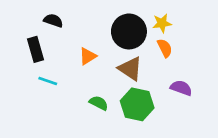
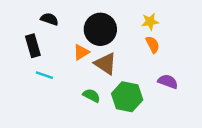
black circle: (129, 31) -> (100, 29), moved
brown triangle: (130, 69) -> (105, 64), moved

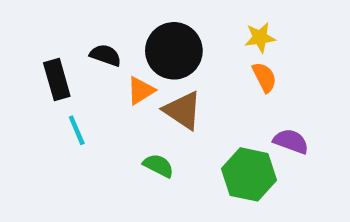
black semicircle: (49, 19) -> (105, 55), moved
cyan line: (44, 75) -> (77, 130), turned 48
green hexagon: (127, 97) -> (249, 174), moved

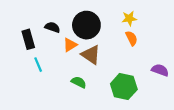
purple semicircle: (291, 141) -> (160, 70), moved

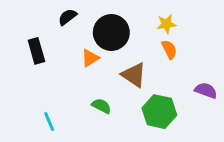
black semicircle: (52, 27) -> (68, 17), moved, turned -56
brown triangle: (91, 55) -> (134, 75), moved
cyan line: (38, 65) -> (49, 121), moved

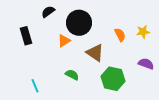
yellow star: (166, 24) -> (143, 32), moved

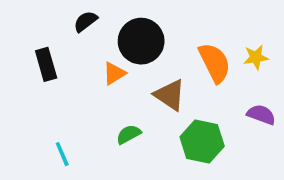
orange semicircle: (120, 35) -> (215, 63), size x1.6
green semicircle: (72, 75) -> (129, 134), turned -56

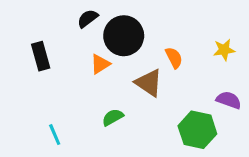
black semicircle: (86, 21) -> (88, 18), moved
orange semicircle: (215, 63) -> (174, 58), moved, size x0.6
green hexagon: (202, 142) -> (197, 130), moved

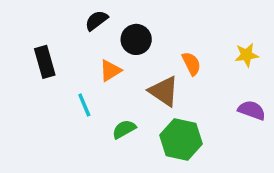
black circle: (124, 36) -> (136, 39), size x0.7
green hexagon: (197, 130) -> (181, 140), moved
cyan line: (55, 135) -> (84, 105), moved

